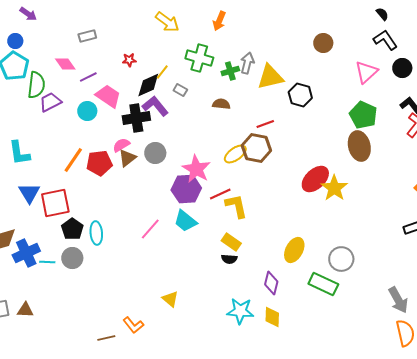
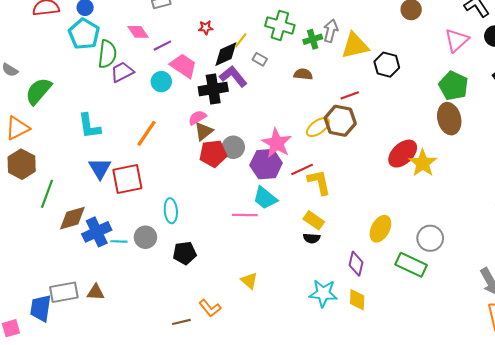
gray circle: (155, 153) -> (233, 147), moved
red pentagon: (99, 163) -> (213, 154), moved
black pentagon: (72, 229) -> (185, 253), moved, turned 30
pink line: (150, 229) -> (245, 215), moved, turned 50

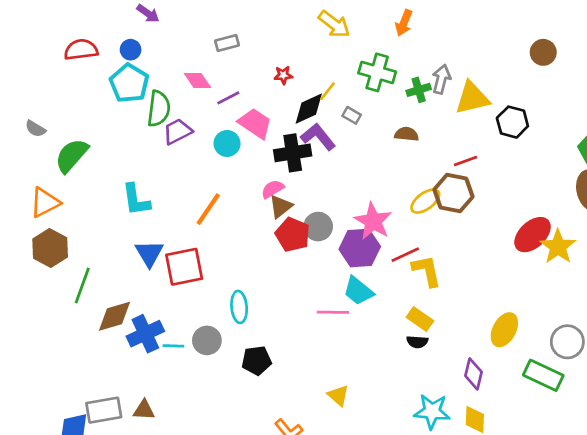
red pentagon: (213, 154) -> (293, 235), turned 30

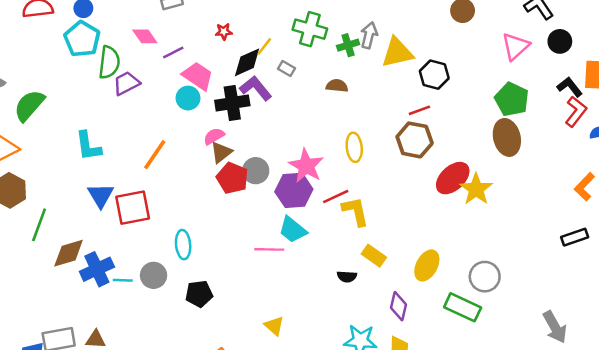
cyan circle: (227, 143) -> (188, 98), moved
red line: (466, 161) -> (419, 110), moved
brown hexagon: (453, 193) -> (415, 140), moved
yellow ellipse: (425, 201) -> (354, 147), turned -60
yellow rectangle: (420, 319) -> (374, 256), moved

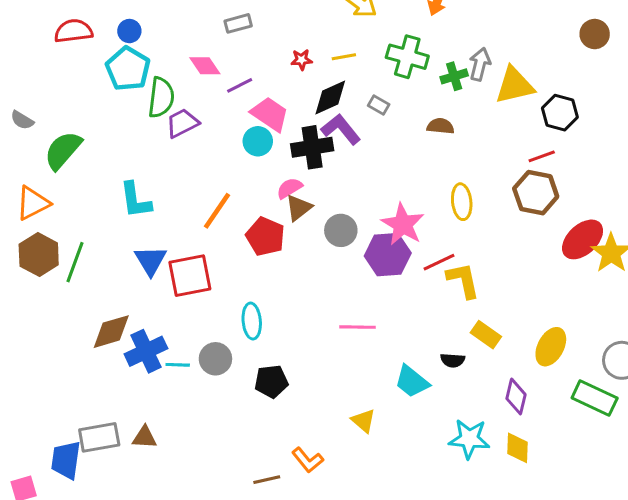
yellow line: (264, 46) -> (344, 57), moved, turned 42
red pentagon: (232, 178) -> (265, 236), moved
green line: (39, 225) -> (75, 262), moved
cyan trapezoid: (293, 230) -> (412, 381), moved

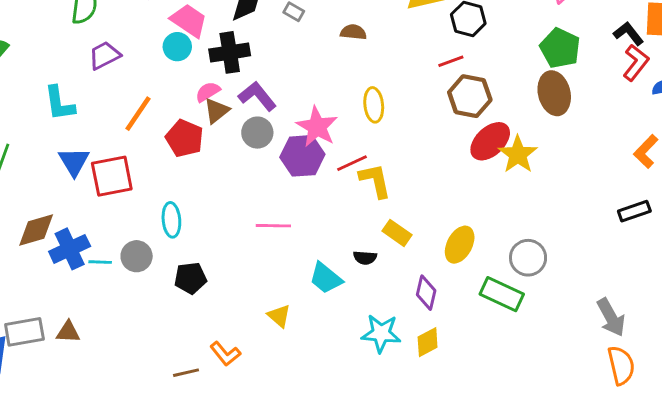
purple trapezoid: (182, 123) -> (104, 55), moved
purple L-shape: (341, 129) -> (257, 96), moved
brown hexagon: (536, 193) -> (470, 96), moved
yellow diamond: (518, 448) -> (428, 342), turned 60

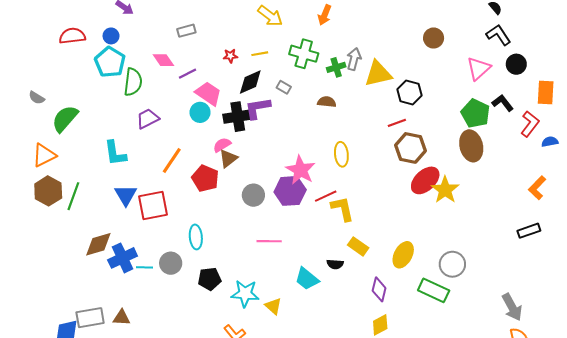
black L-shape: (628, 34) -> (503, 103), moved
purple L-shape: (257, 96) -> (258, 108), moved, turned -60
gray circle: (257, 133) -> (253, 195), moved
cyan star: (381, 333) -> (245, 294), moved

